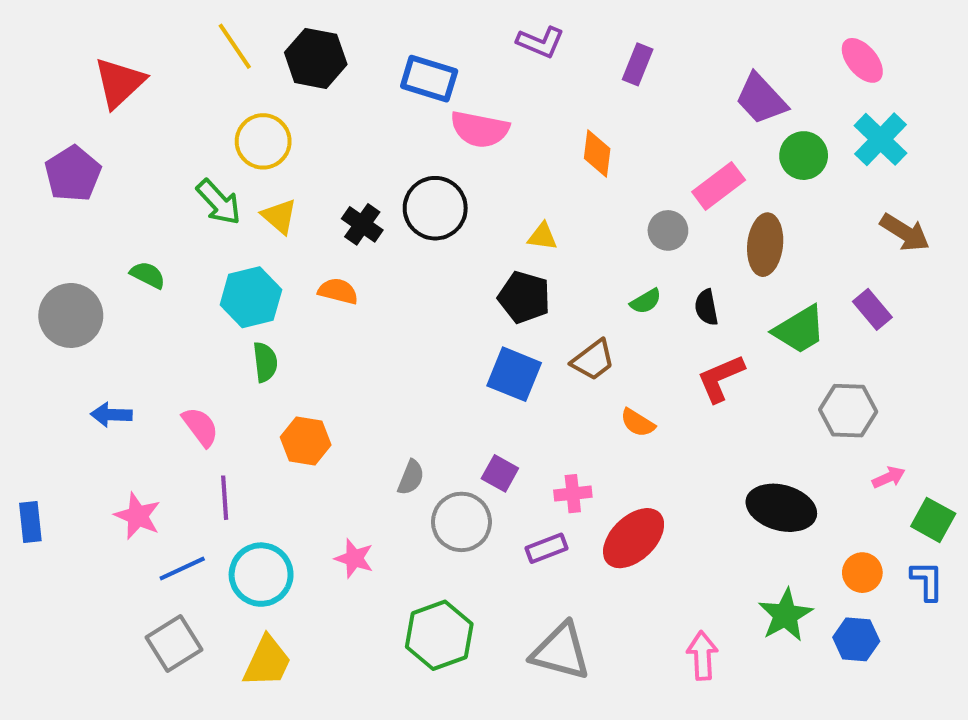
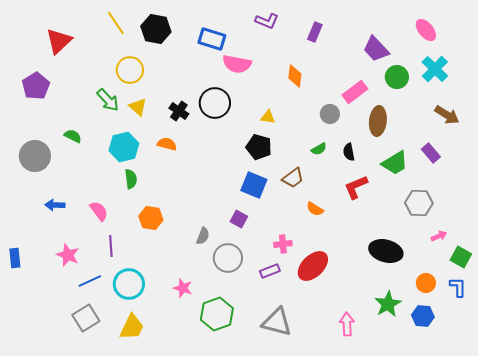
purple square: (500, 473) -> (239, 219), moved
pink star: (354, 558) -> (183, 288), moved

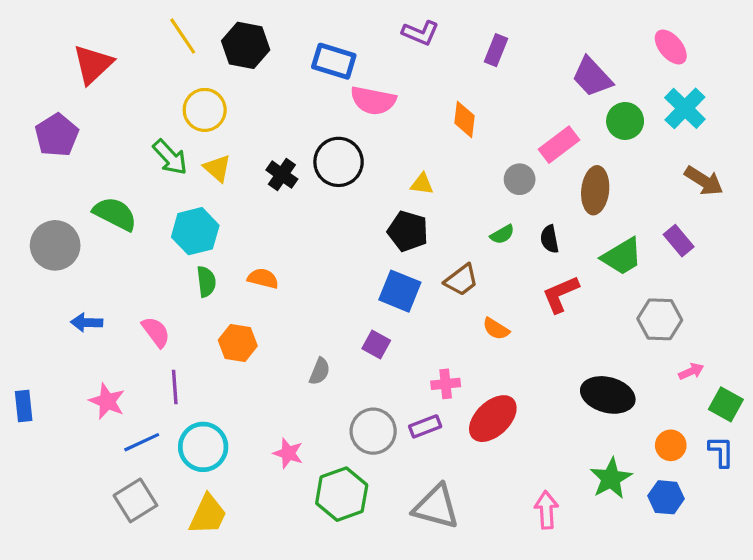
green semicircle: (73, 136) -> (115, 214), size x1.6
orange semicircle: (167, 144) -> (263, 278), moved
gray circle: (228, 258) -> (373, 431), moved

